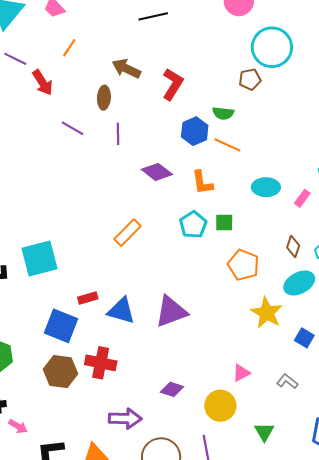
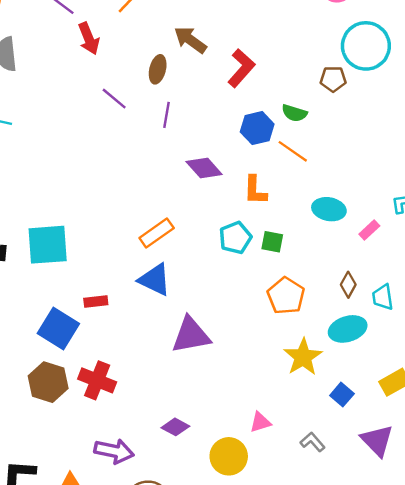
blue triangle: (121, 311) -> (155, 280), moved

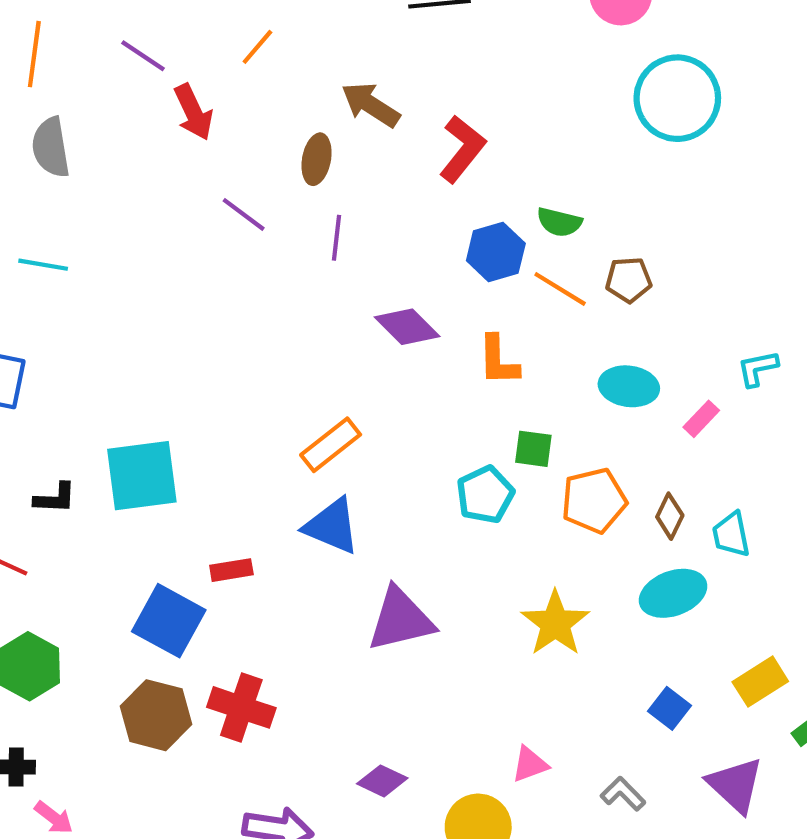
brown pentagon: (333, 79) -> (629, 280), moved
cyan pentagon: (235, 238) -> (485, 495), moved
orange pentagon: (286, 296) -> (594, 501), moved, turned 30
yellow star: (303, 357) -> (555, 623), moved

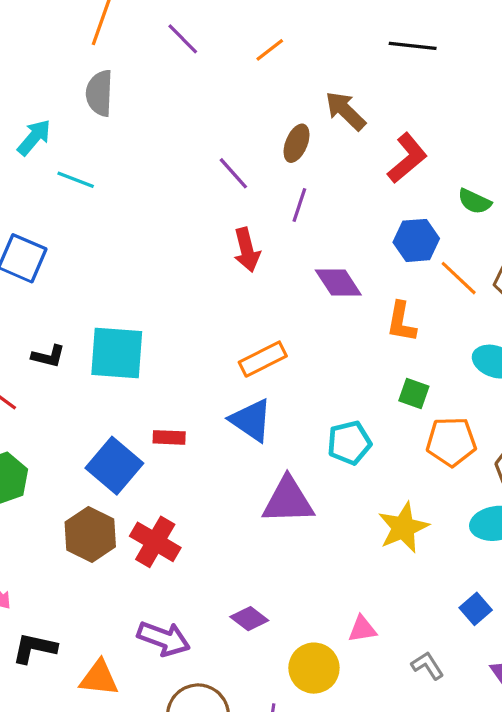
red arrow: (193, 112) -> (247, 250), moved
green semicircle: (559, 222) -> (474, 201), moved
cyan pentagon: (485, 495) -> (349, 443), moved

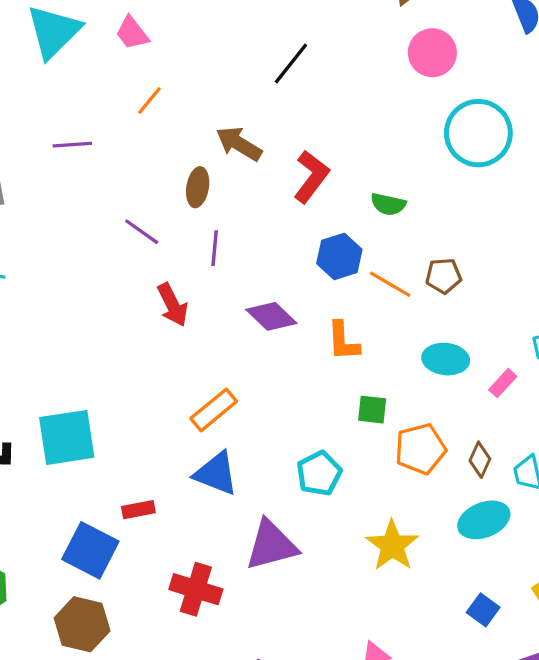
purple line: (183, 39) -> (72, 145), moved, turned -36
black line: (413, 46) -> (291, 64), turned -45
red cross: (155, 542) -> (196, 589), moved

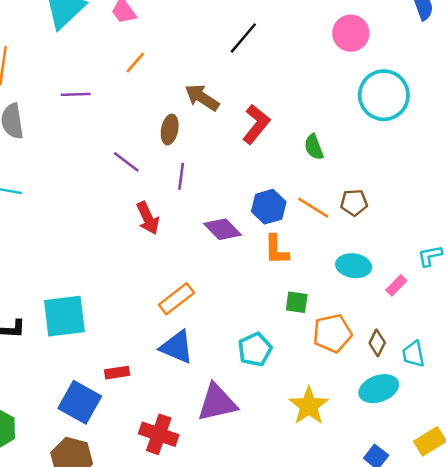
green semicircle: (388, 204) -> (314, 147), turned 55
blue hexagon: (339, 256) -> (269, 207), moved

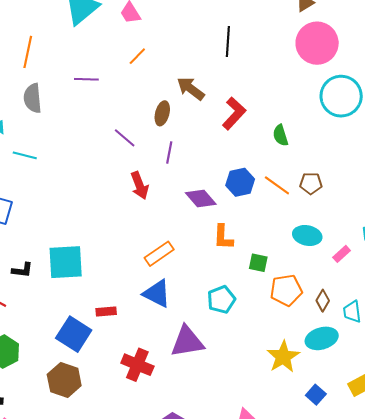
pink circle: (351, 33) -> (317, 43), size x1.4
black line: (243, 38) -> (228, 42), turned -40
orange L-shape: (276, 250) -> (223, 237), moved
yellow star: (309, 406) -> (283, 357), moved

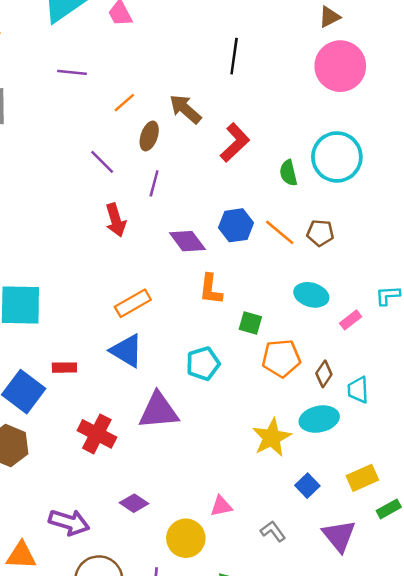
orange line: (137, 56) -> (124, 103), moved
purple line: (86, 79) -> (72, 72), moved
cyan circle: (341, 96) -> (337, 157), moved

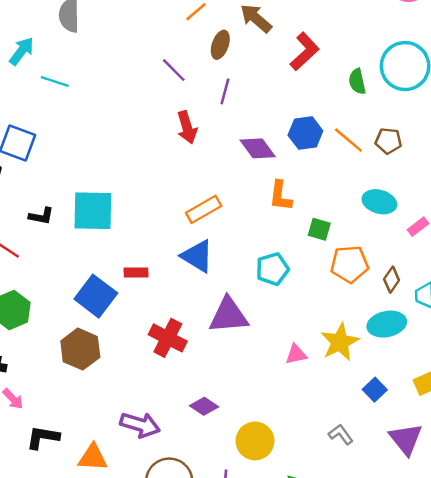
pink triangle: (221, 506) -> (296, 354), moved

